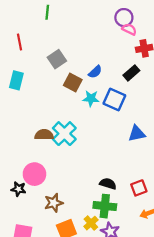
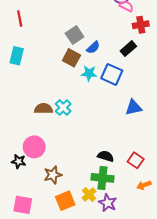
gray square: (57, 59) -> (75, 35), moved
cyan cross: (64, 134) -> (63, 108), size x0.7
red square: (139, 188) -> (136, 160), turned -35

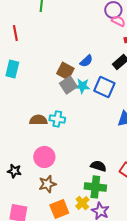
gray square: (75, 35) -> (68, 85), moved
cyan cross: (63, 108) -> (57, 119), turned -35
pink circle: (34, 147) -> (44, 157), moved

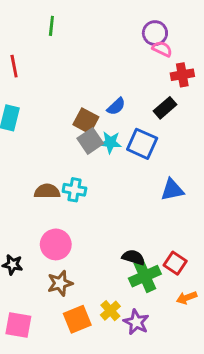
green cross: (95, 187) -> (145, 276), moved, turned -30

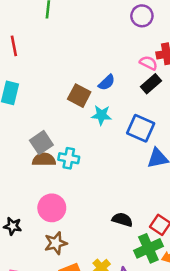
pink semicircle: (162, 49) -> (148, 63), moved
gray square: (90, 141) -> (41, 143), moved
blue square: (142, 144) -> (141, 128), moved
green cross: (145, 276) -> (148, 248), moved

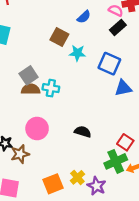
blue semicircle: (107, 82) -> (84, 17), moved
black semicircle: (122, 220) -> (83, 132), moved
brown star: (56, 243) -> (20, 154), moved

